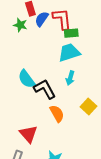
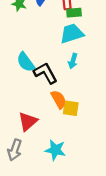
yellow square: (89, 106) -> (71, 108), moved, turned -35
red triangle: (28, 134) -> (28, 121), turned 30

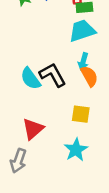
cyan semicircle: (26, 62) -> (31, 79), moved
orange semicircle: (59, 99) -> (89, 76), moved
cyan star: (55, 150) -> (76, 150), moved, turned 30

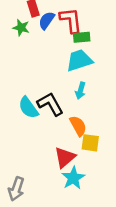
orange semicircle: (89, 76) -> (78, 126), moved
yellow square: (81, 114) -> (90, 143), moved
red triangle: (33, 129) -> (65, 157), moved

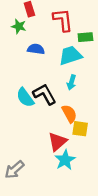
blue semicircle: (47, 20) -> (36, 49), moved, turned 63
green rectangle: (82, 37) -> (85, 37), moved
gray arrow: (16, 189) -> (14, 170), turned 30

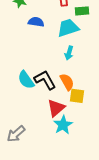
black L-shape: (45, 94) -> (45, 80), moved
cyan semicircle: (25, 97) -> (26, 80), moved

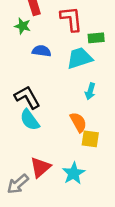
cyan arrow: (69, 53) -> (90, 91), moved
black L-shape: (45, 80) -> (27, 97), moved
red triangle: (56, 108) -> (40, 167), moved

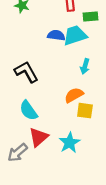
blue semicircle: (42, 51) -> (56, 35), moved
cyan semicircle: (30, 120) -> (29, 111), moved
orange semicircle: (78, 122) -> (74, 95), turned -90

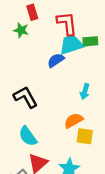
blue semicircle: (56, 35) -> (56, 60), turned -42
cyan trapezoid: (75, 35) -> (71, 45), moved

